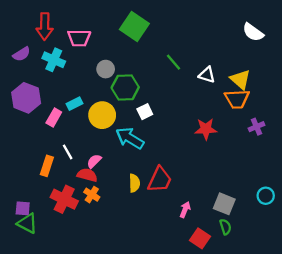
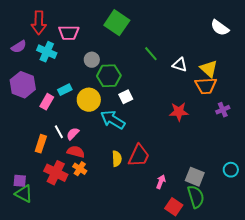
pink semicircle: (94, 161) -> (73, 134), moved
green semicircle: (225, 227) -> (196, 197), size x1.6

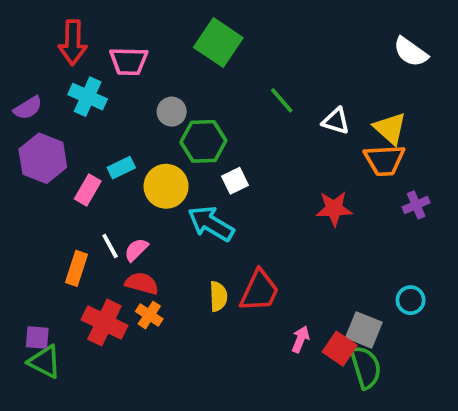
purple semicircle: (19, 47) -> (28, 108), moved
cyan circle: (231, 170) -> (411, 300), moved
red square: (174, 207) -> (340, 349), moved

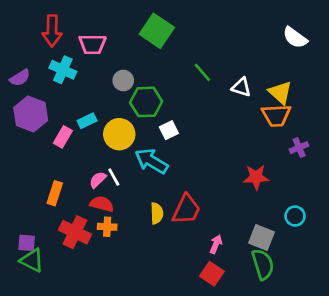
red star: (334, 209) -> (256, 177), moved
white line: (110, 246) -> (114, 177), moved
orange cross: (149, 315) -> (107, 227), turned -30
red square: (340, 349) -> (212, 274), moved

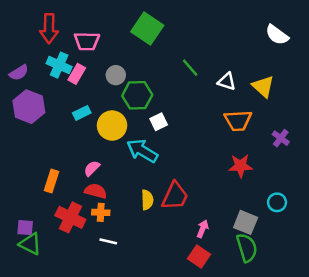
orange trapezoid: (276, 115) -> (238, 120), moved
pink rectangle: (63, 137) -> (77, 74), moved
purple cross: (299, 148) -> (281, 138), turned -30
white line: (114, 177) -> (108, 241), moved, turned -48

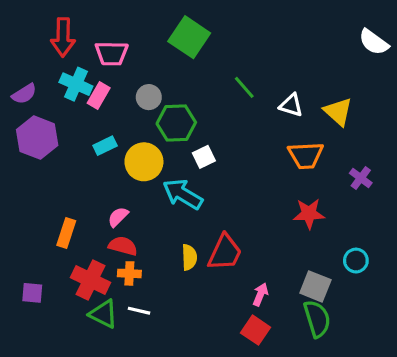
white semicircle: (277, 35) -> (374, 42), moved
green triangle: (30, 244) -> (103, 314), moved

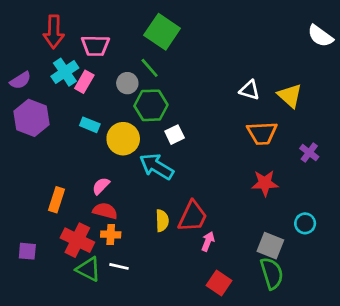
cyan cross: (76, 84) -> (65, 72), turned 32
green line: (244, 87) -> (150, 68), moved
cyan rectangle: (105, 146) -> (90, 125), turned 48
pink arrow: (260, 295) -> (208, 241), moved

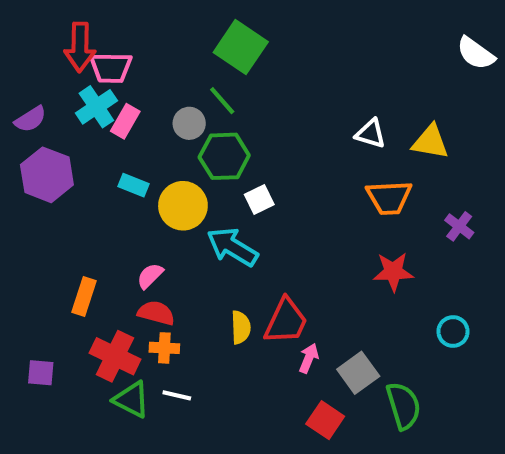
pink trapezoid: (95, 46) -> (111, 68), moved
yellow triangle: (290, 96) -> (430, 142), turned -32
gray square: (270, 246) -> (358, 373), moved, turned 32

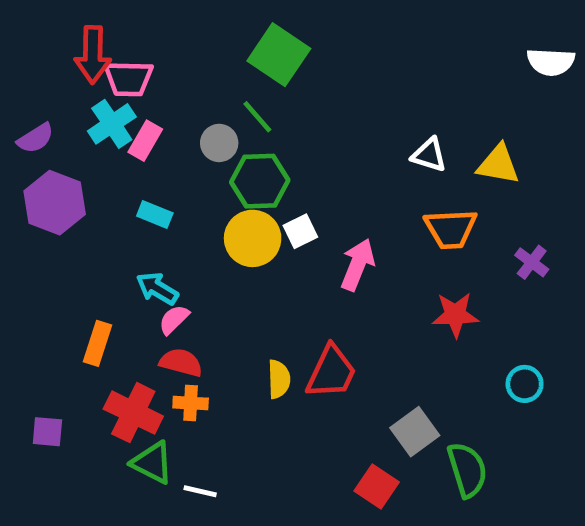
white semicircle: (476, 53) -> (551, 62), turned -33
yellow circle: (183, 206) -> (253, 238), moved
cyan arrow: (232, 247) -> (157, 289), moved, size x0.7
pink arrow: (309, 358) -> (358, 265), moved, size x1.5
white line: (177, 395) -> (200, 491), moved

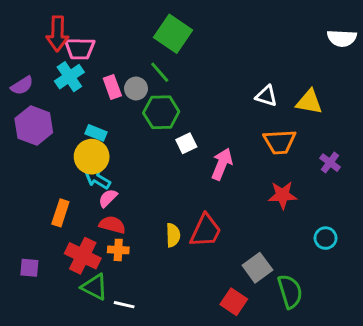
pink rectangle: (145, 141) -> (112, 87), moved, turned -50
yellow circle: (253, 238) -> (92, 157), moved

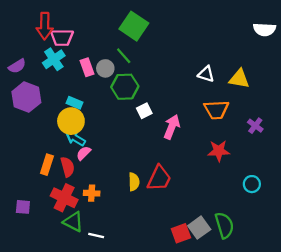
red semicircle: (112, 225) -> (68, 167), moved, turned 60
gray square: (257, 268) -> (199, 228), moved
red square: (234, 302) -> (181, 233), turned 36

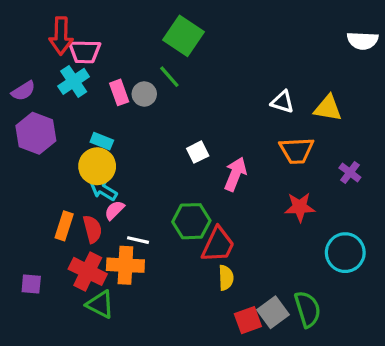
green hexagon: (125, 87) -> (191, 221), moved
yellow semicircle: (134, 182) -> (226, 278), moved
cyan circle: (252, 184) -> (345, 253), size x1.6
orange cross: (92, 193) -> (125, 265), size x1.6
white line: (96, 236) -> (138, 240), moved

